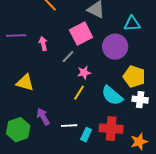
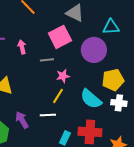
gray line: (68, 57) -> (47, 60), turned 40
yellow pentagon: (134, 77) -> (113, 80), turned -30
white line: (69, 126) -> (48, 115), moved

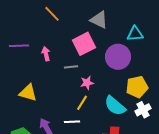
white cross: (119, 103) -> (143, 110), turned -35

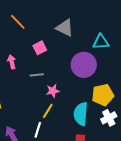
pink square: (84, 44) -> (40, 48), moved, size x0.6
cyan semicircle: (115, 106) -> (81, 114), turned 55
white line: (72, 122) -> (38, 130), turned -70

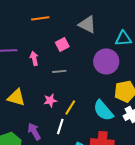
orange line: (18, 22) -> (40, 18), turned -54
pink star: (53, 91) -> (50, 100), moved
cyan semicircle: (81, 114) -> (103, 110), turned -45

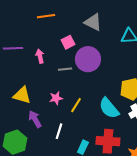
purple circle: (106, 61) -> (88, 59), moved
white line: (60, 126) -> (59, 131), moved
purple arrow: (34, 131) -> (35, 119), moved

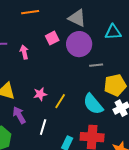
purple circle: (88, 59) -> (79, 44), moved
gray line: (65, 69) -> (96, 65), moved

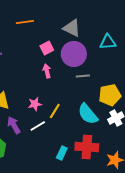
pink arrow: (24, 52) -> (47, 71), moved
gray line: (96, 65) -> (83, 76), moved
white line: (43, 127) -> (38, 126), moved, turned 42

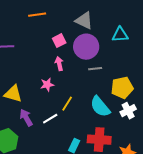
pink star: (35, 104) -> (47, 85), moved

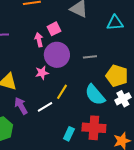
purple circle: (86, 47) -> (57, 55), moved
pink arrow: (59, 64) -> (39, 40), moved
yellow pentagon: (122, 88) -> (117, 76), turned 30

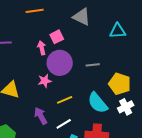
yellow line: (62, 92) -> (65, 100), turned 35
purple arrow: (21, 106) -> (41, 116), moved
white line: (45, 107) -> (64, 124), moved

